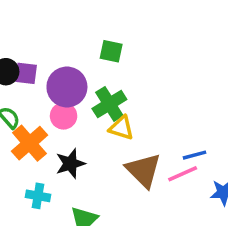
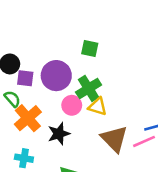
purple square: (26, 73) -> (25, 78), moved
pink circle: (64, 116) -> (72, 105), moved
cyan cross: (38, 196) -> (24, 158), moved

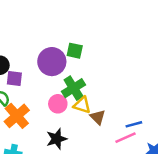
purple circle: (56, 76) -> (52, 62), moved
black star: (59, 134) -> (57, 139), moved
brown triangle: (114, 139) -> (98, 117), moved, size x0.6

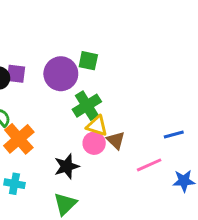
purple square: (14, 78) -> (16, 74), moved
pink circle: (58, 104) -> (94, 143), moved
blue line: (134, 124) -> (174, 135), moved

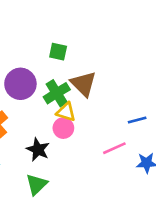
purple circle: (61, 74) -> (20, 84), moved
brown triangle: (116, 140) -> (84, 84), moved, size x1.5
black star: (67, 166) -> (38, 150), turned -30

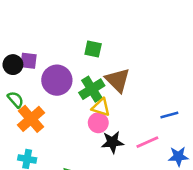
black star: (38, 150) -> (112, 142), moved, turned -30

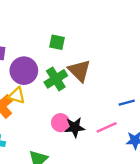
yellow triangle: (101, 107) -> (17, 95), moved
pink circle: (98, 123) -> (60, 123), moved

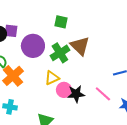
yellow triangle: (17, 95) -> (52, 78), moved, turned -42
pink line: (107, 127) -> (103, 94), turned 66

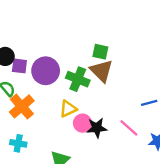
green square: (61, 22) -> (100, 52), moved
purple square: (11, 31) -> (19, 66), moved
green cross: (60, 53) -> (78, 79), turned -36

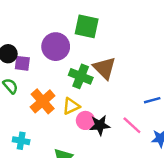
green square: (100, 52) -> (87, 26), moved, size x1.5
purple circle: (46, 71) -> (56, 47), moved
orange cross: (22, 106) -> (43, 101), moved

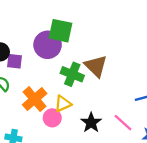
green square: (87, 26) -> (60, 31), moved
pink circle: (85, 120) -> (52, 118), moved
black star: (100, 125) -> (91, 123), turned -30

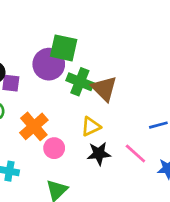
green cross: (72, 74) -> (80, 82), moved
yellow triangle: (63, 104) -> (91, 126), moved
black star: (91, 123) -> (99, 154), turned 30

